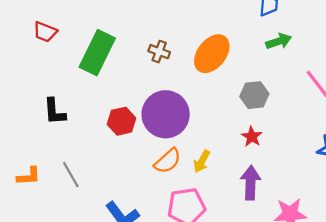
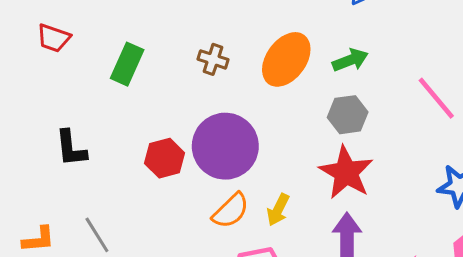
green arrow: (279, 41) -> (350, 60), moved
green rectangle: (97, 53) -> (127, 64), size x0.7
red star: (252, 137) -> (346, 173), size x1.8

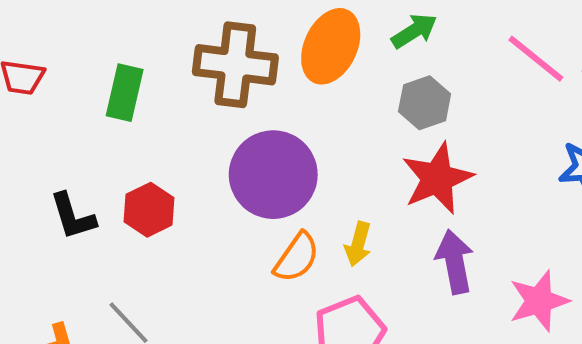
brown cross: (213, 59) -> (235, 65), size x2.0
red hexagon: (165, 158) -> (149, 210), moved
red star: (346, 173) -> (437, 178), turned 30

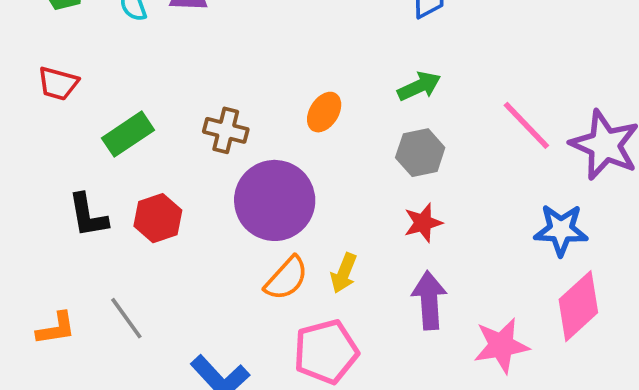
orange ellipse: (331, 46) -> (324, 112), moved, size x0.6
brown cross: (235, 65) -> (226, 130), moved, size x0.6
green rectangle: (125, 93) -> (128, 134), moved, turned 36
red star: (437, 178) -> (423, 223), size x0.6

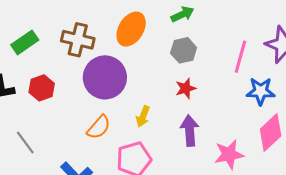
orange ellipse: (324, 112) -> (131, 29), size x1.6
pink line: (526, 125) -> (240, 57), moved, turned 60
brown cross: (226, 130) -> (78, 40), size x1.4
orange semicircle: (286, 278) -> (99, 127), moved

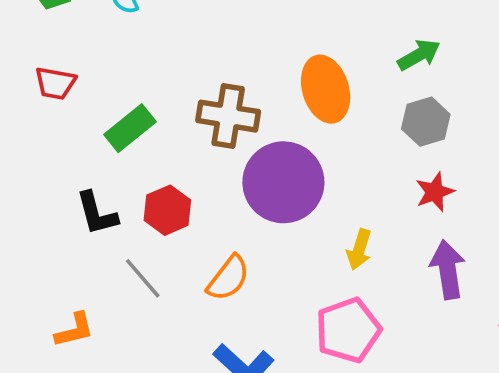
orange ellipse: (131, 29) -> (326, 89), turned -44
orange semicircle: (99, 127) -> (228, 278), moved
gray line: (25, 142) -> (143, 278), moved

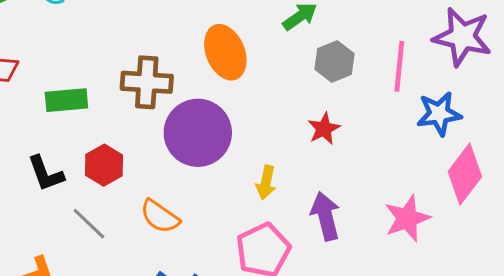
gray hexagon: (426, 122) -> (335, 62), moved
green rectangle: (130, 128) -> (66, 100), turned 39
purple arrow: (448, 270) -> (326, 216), moved
orange semicircle: (228, 278) -> (160, 216), turned 93

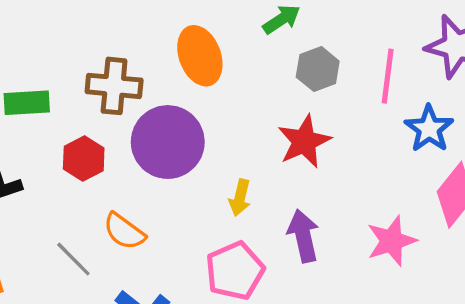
blue star: (439, 114) -> (429, 129), turned -30
red star: (324, 129) -> (304, 141), size x1.5
red hexagon: (104, 165) -> (84, 158), moved
gray line: (89, 224) -> (73, 259), moved

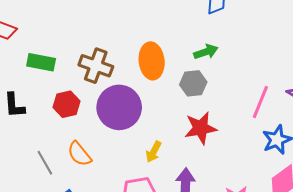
gray hexagon: (318, 69) -> (193, 83), moved

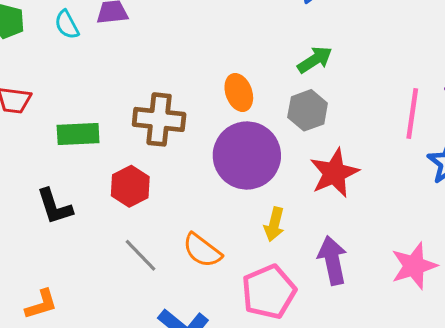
orange ellipse: (152, 61) -> (239, 92), size x0.7
purple circle: (119, 107) -> (247, 155), moved
orange semicircle: (79, 154) -> (202, 250), moved
gray line: (45, 163) -> (140, 255), moved

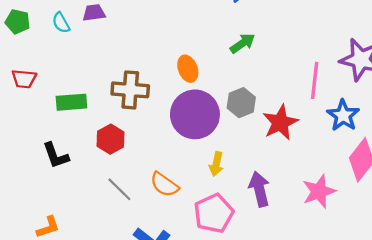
gray hexagon: (308, 110) -> (241, 103), moved
red star: (334, 173) -> (280, 123), moved

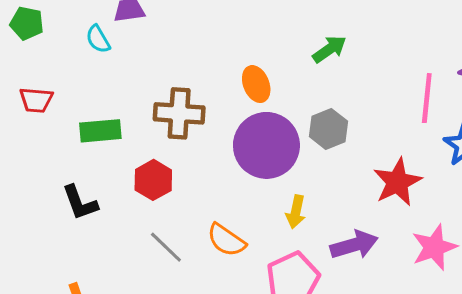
cyan semicircle: (61, 23) -> (98, 39), moved
red star: (280, 123) -> (397, 182), moved
purple arrow: (259, 189) -> (354, 245), turned 88

